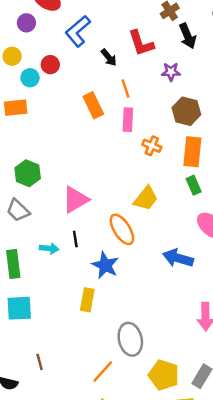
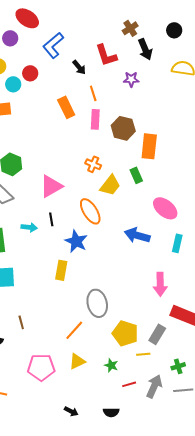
brown hexagon: (186, 111) -> (123, 128), moved
orange cross: (152, 146) -> (93, 164), moved
green rectangle: (194, 185) -> (136, 175), moved

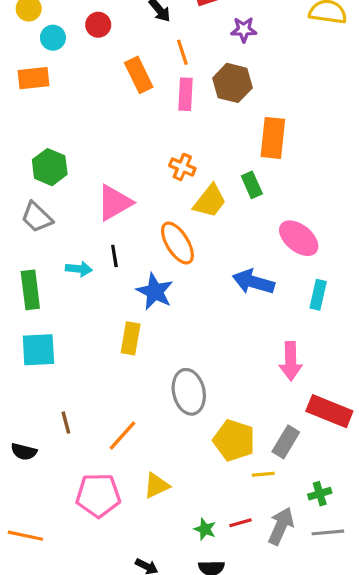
red circle: (30, 73) -> (98, 25), moved
brown hexagon: (123, 128) -> (232, 83), moved
orange line: (74, 330) -> (122, 435), moved
green star: (111, 365) -> (205, 529), moved

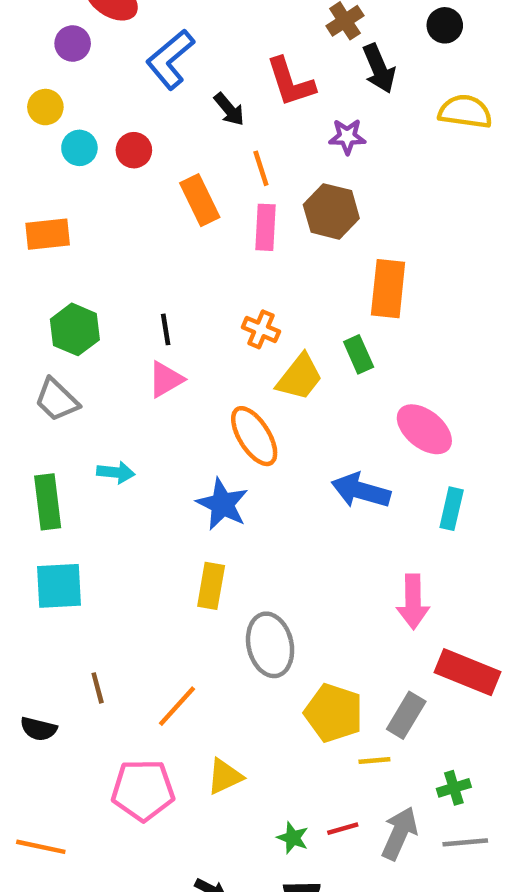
red circle: (98, 25) -> (134, 150), moved
orange rectangle: (34, 78) -> (48, 234), moved
pink triangle: (114, 203) -> (166, 379), size x0.7
black line: (114, 256) -> (166, 329), moved
yellow rectangle: (131, 338) -> (211, 586), moved

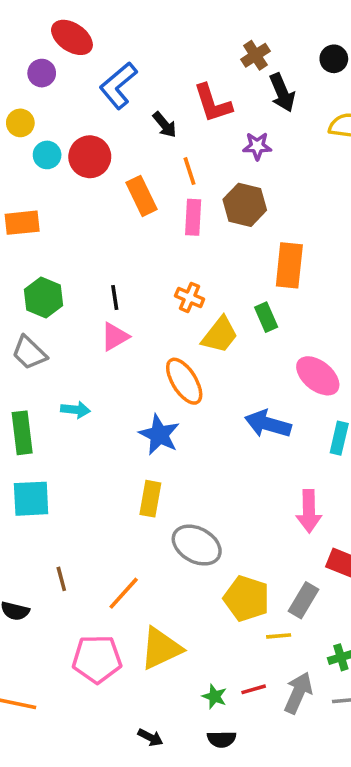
red circle: (134, 150) -> (90, 157), size x1.5
gray ellipse: (270, 645) -> (197, 545), turned -48
yellow triangle: (225, 776) -> (161, 648), size x1.5

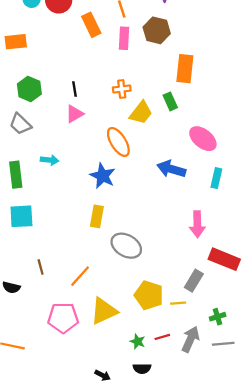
orange cross: (190, 297) -> (122, 89), turned -30
yellow pentagon: (247, 598) -> (149, 295), moved
black arrow: (150, 737) -> (103, 375), moved

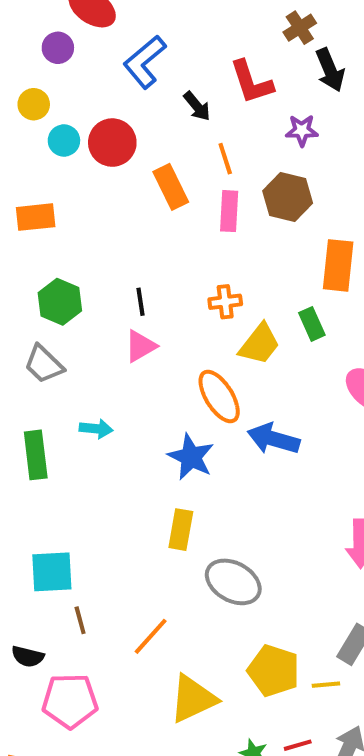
blue arrow: (171, 169) -> (274, 439), moved
cyan square: (21, 216) -> (52, 572), moved
pink pentagon: (63, 318) -> (70, 701), moved

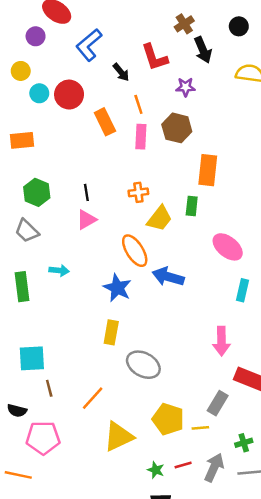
green rectangle: (312, 324) -> (192, 206), turned 30

